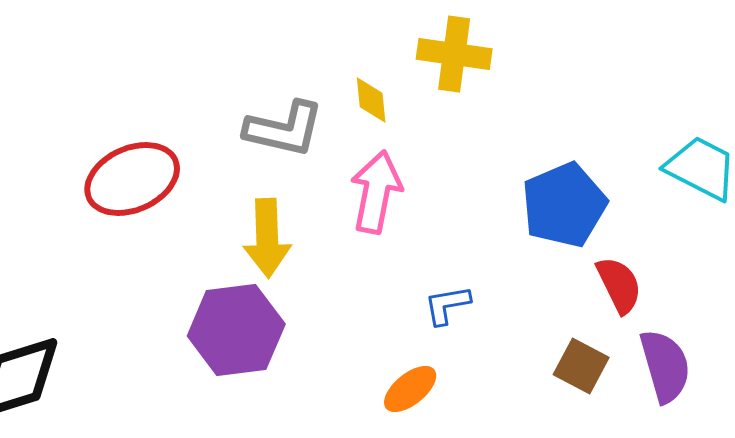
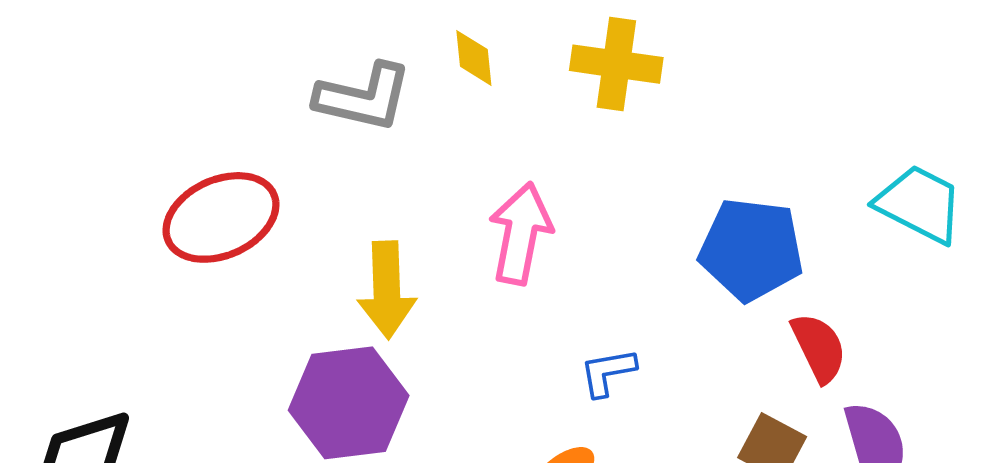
yellow diamond: (371, 100) -> (474, 58), moved
gray L-shape: (284, 129) -> (363, 97), moved
blue pentagon: (564, 205) -> (751, 249), turned 30

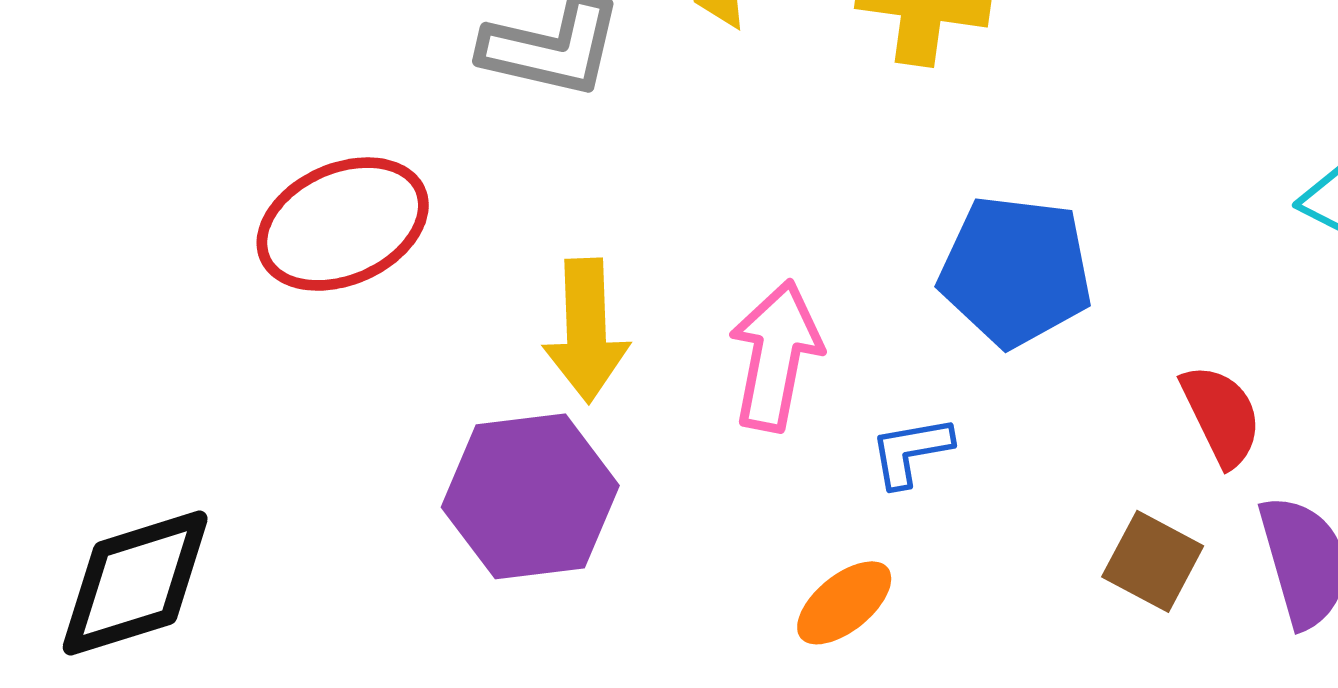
pink arrow: (521, 233) -> (776, 356), moved
blue pentagon: (751, 249) -> (1016, 271), moved

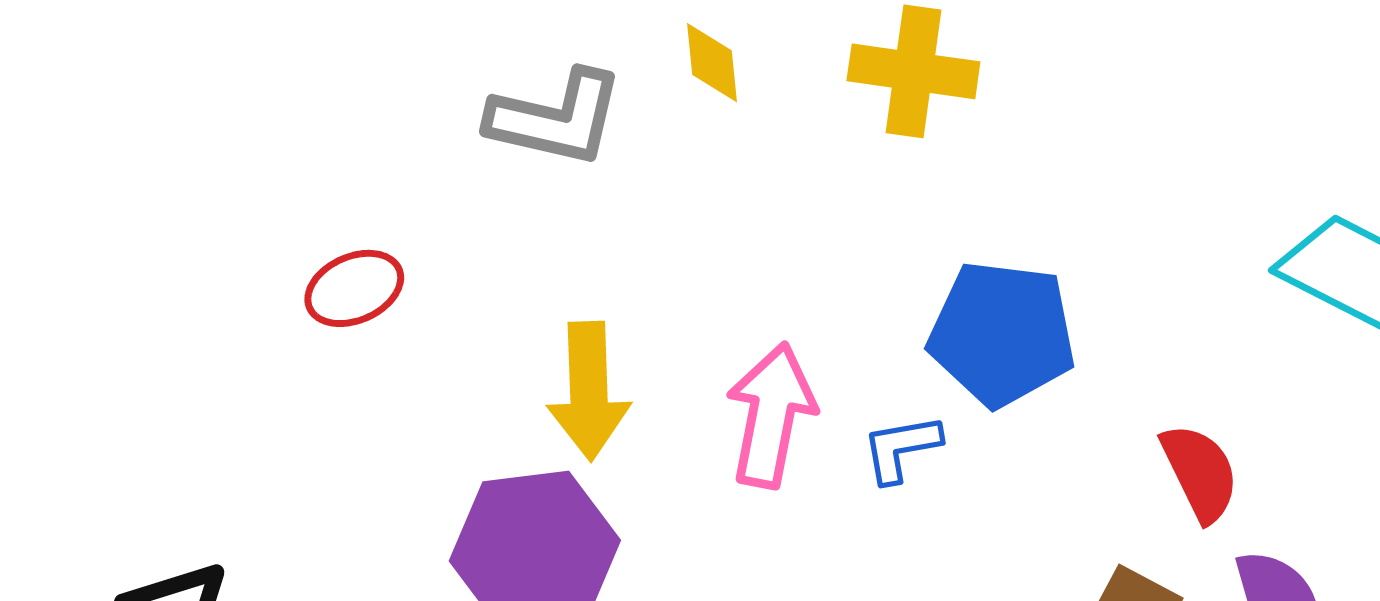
red ellipse: (343, 224) -> (354, 288), size x0.6
blue L-shape: (911, 451) -> (901, 448), moved

